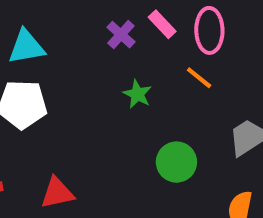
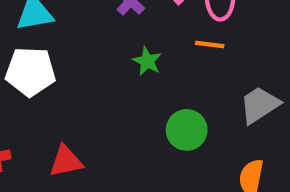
orange line: (199, 78) -> (210, 45), turned -32

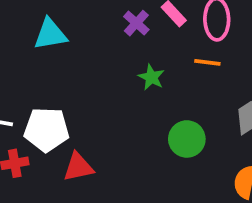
white pentagon: (30, 72) -> (47, 130), moved

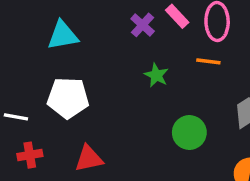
white pentagon: (47, 130) -> (68, 98), moved

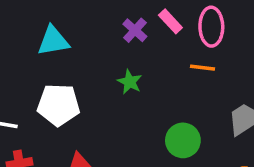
green star: (156, 75) -> (130, 82), moved

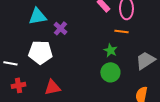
purple cross: (135, 30) -> (60, 28), moved
green star: (130, 82) -> (110, 50), moved

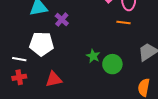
green star: (110, 50) -> (93, 56), moved
white line: (10, 63) -> (19, 59), moved

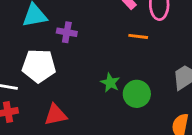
purple cross: (62, 20) -> (67, 32), turned -32
orange line: (124, 23) -> (138, 36), moved

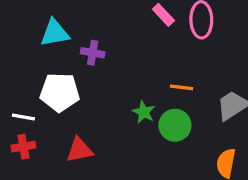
orange line: (138, 36) -> (182, 87), moved

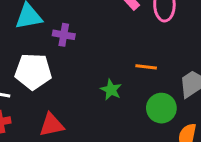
green circle: (175, 125) -> (161, 108), moved

